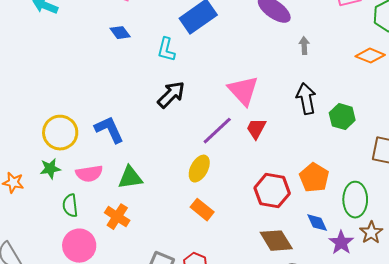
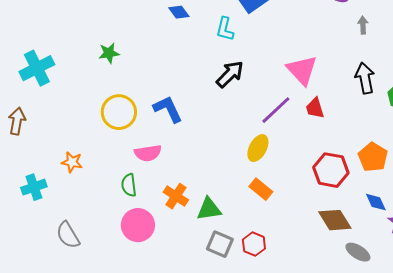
red trapezoid: (256, 129) -> (315, 108), turned -45
green star: (50, 169) -> (109, 53), moved
green triangle: (130, 178) -> (209, 209), moved

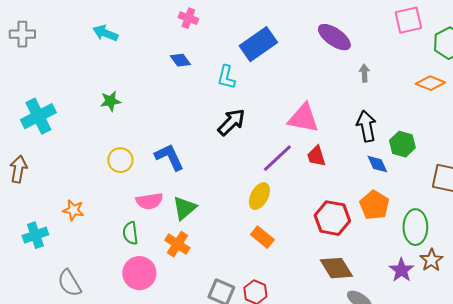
pink triangle: (302, 70) -> (303, 118), turned -36
yellow circle: (119, 112) -> (120, 160), size x0.7
blue diamond: (376, 202) -> (377, 164), moved
green triangle: (209, 209) -> (184, 208), moved, turned -32

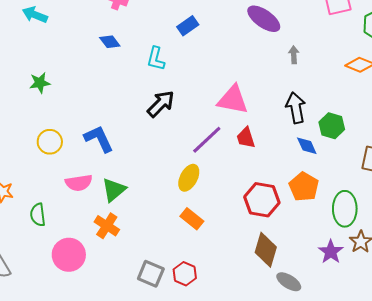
blue rectangle: (258, 44) -> (188, 26), size x0.6
green semicircle: (130, 233) -> (38, 215), moved
brown diamond: (336, 268) -> (266, 250), turned 48

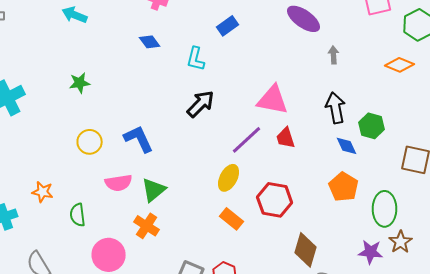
red hexagon: (262, 200) -> (275, 200), moved
purple star: (331, 252) -> (371, 252), turned -30

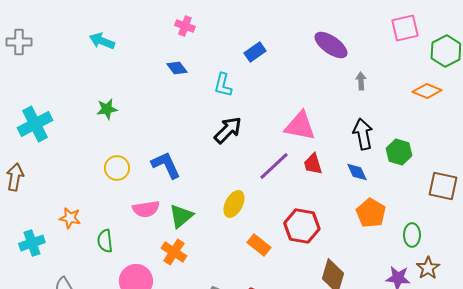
blue diamond: (347, 146) -> (357, 172), moved
yellow ellipse: (229, 178) -> (234, 204), moved
green ellipse: (385, 209) -> (412, 235), size x0.7

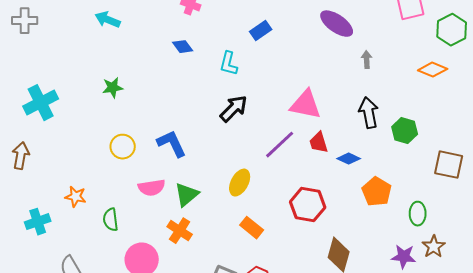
blue diamond: (357, 172) -> (349, 159), moved, turned -40
orange rectangle: (259, 245) -> (252, 228), moved

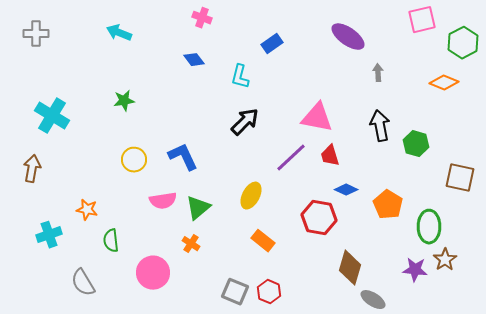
cyan cross: (41, 103) -> (52, 116), turned -32
blue diamond: (349, 159) -> (346, 190), moved
green ellipse: (418, 214) -> (429, 227), size x1.4
green semicircle: (111, 220) -> (111, 241), moved
orange cross: (180, 231) -> (191, 244), size x0.7

